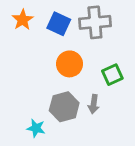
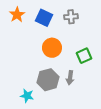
gray cross: (95, 22) -> (71, 17), size x0.6

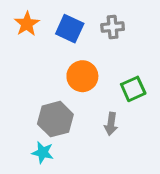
gray hexagon: (48, 80) -> (55, 119), moved

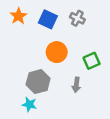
gray cross: (113, 27) -> (77, 18), turned 32

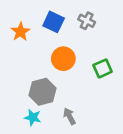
orange star: (18, 16) -> (20, 32), moved
gray arrow: (76, 85) -> (69, 116), moved, turned 144

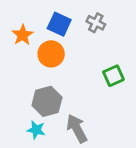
orange circle: (63, 59) -> (51, 54), moved
gray arrow: (69, 116) -> (77, 129), size x1.5

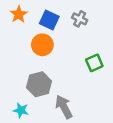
orange star: (23, 35) -> (19, 14), moved
cyan star: (36, 130) -> (21, 110), moved

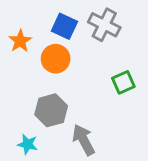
orange star: (19, 14) -> (20, 41), moved
gray cross: (80, 19) -> (104, 25), size x1.5

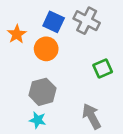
gray arrow: (84, 140) -> (92, 116), moved
cyan star: (28, 144) -> (38, 120), moved

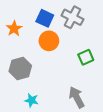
orange circle: (46, 49) -> (49, 41), moved
gray hexagon: (42, 92) -> (20, 69), moved

